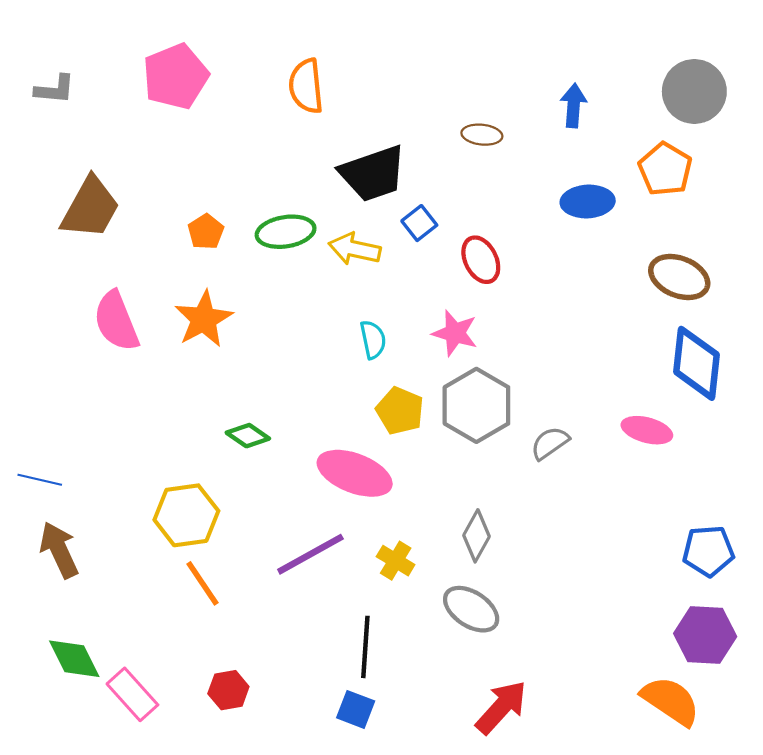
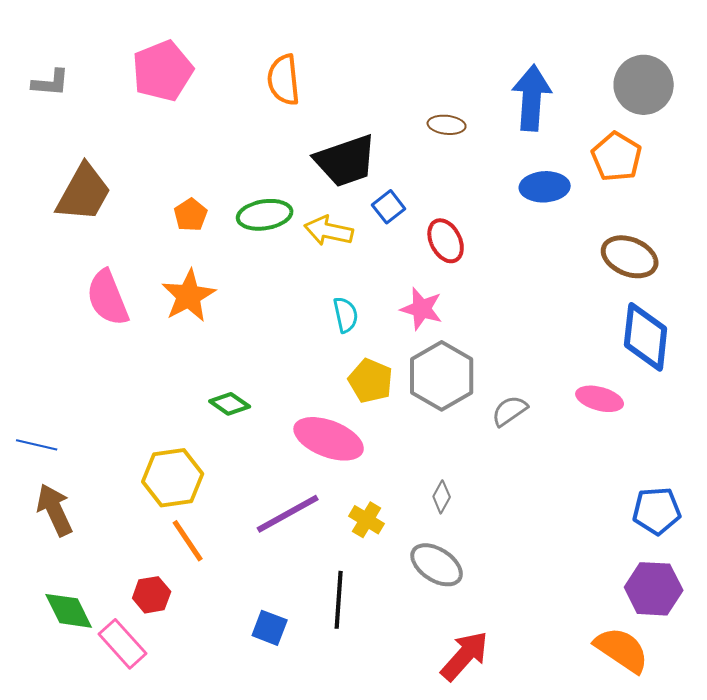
blue arrow: (574, 106) -> (532, 98), size x1.6
gray diamond: (476, 536) -> (442, 497), size x0.7
red hexagon: (228, 690) -> (152, 595), moved
blue square: (356, 709) -> (270, 628), moved

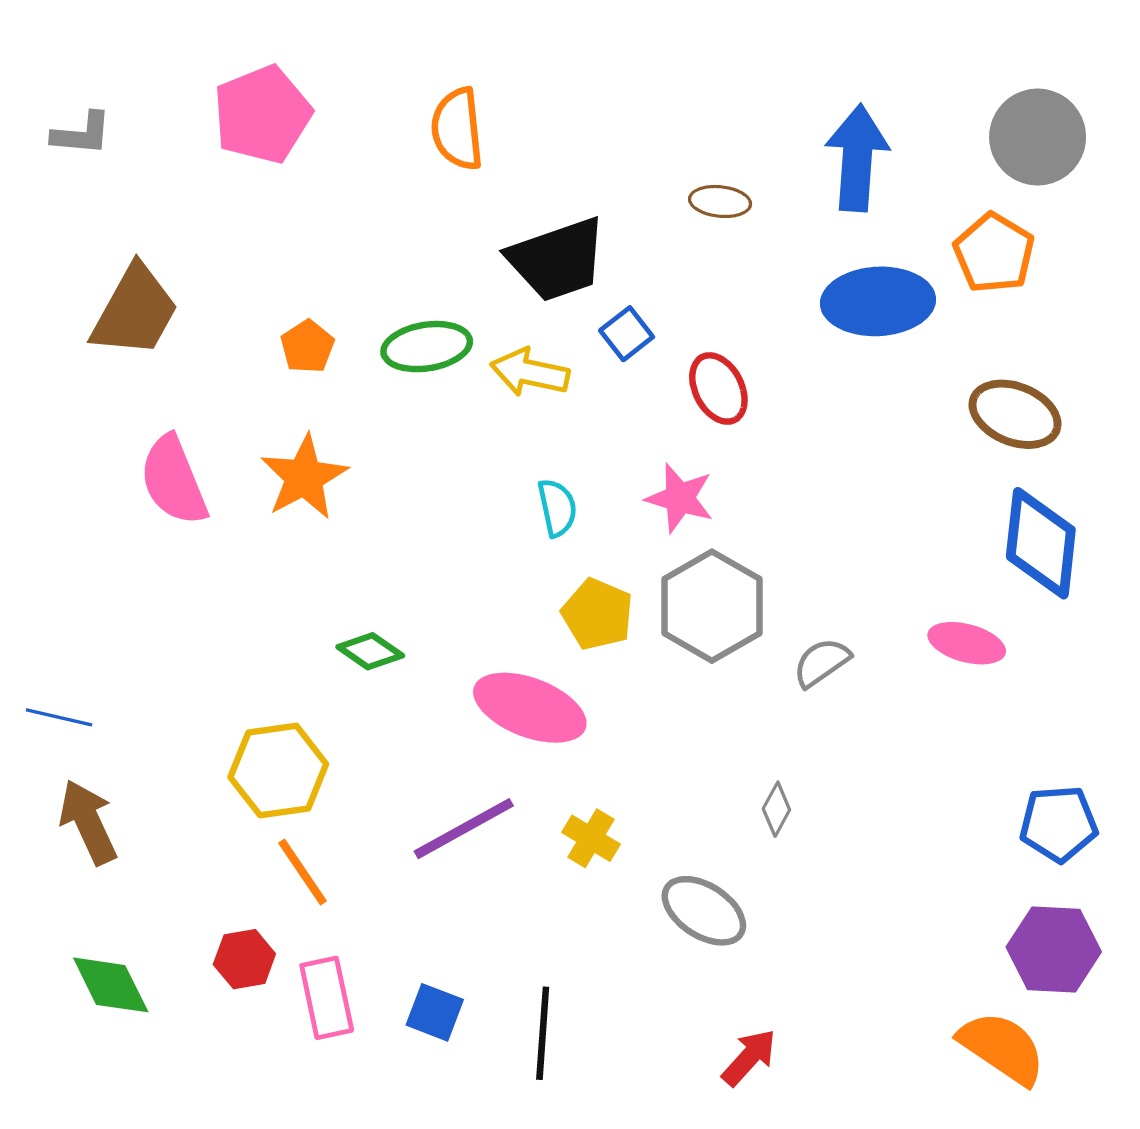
blue ellipse: (545, 187) -> (878, 301), size x1.4
gray diamond: (442, 497) -> (776, 809), moved
black line: (339, 600) -> (543, 1033), moved
pink rectangle: (123, 644) -> (327, 998), moved, turned 30
red arrow: (465, 656) -> (749, 1057), size x0.7

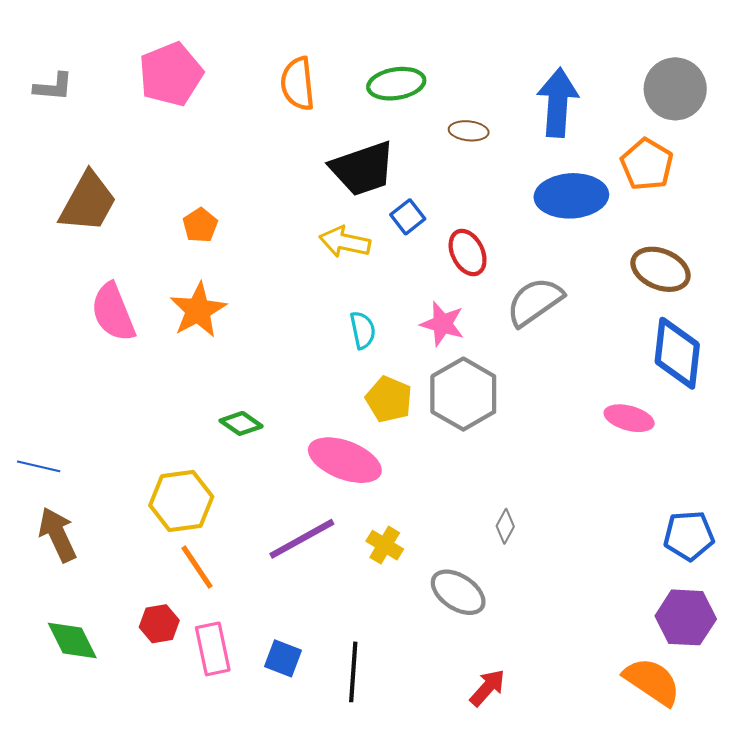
green ellipse: (427, 347) -> (396, 84), moved
gray semicircle: (822, 663) -> (535, 302), moved, size x1.5

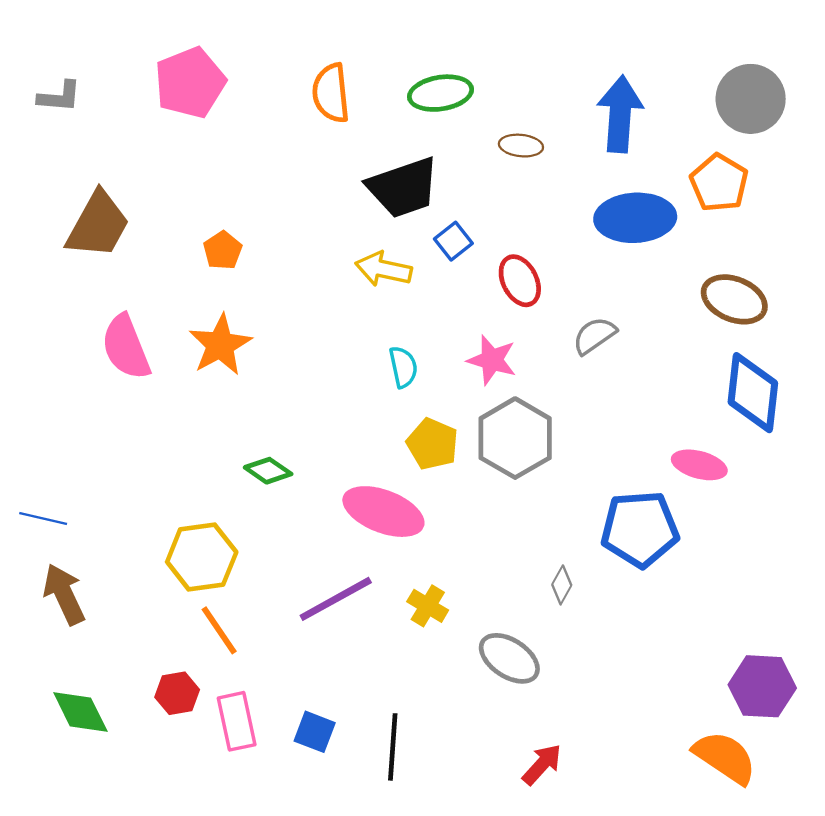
gray semicircle: (535, 302) -> (594, 336), size x0.7
blue pentagon: (689, 536) -> (640, 529), moved, size x1.4

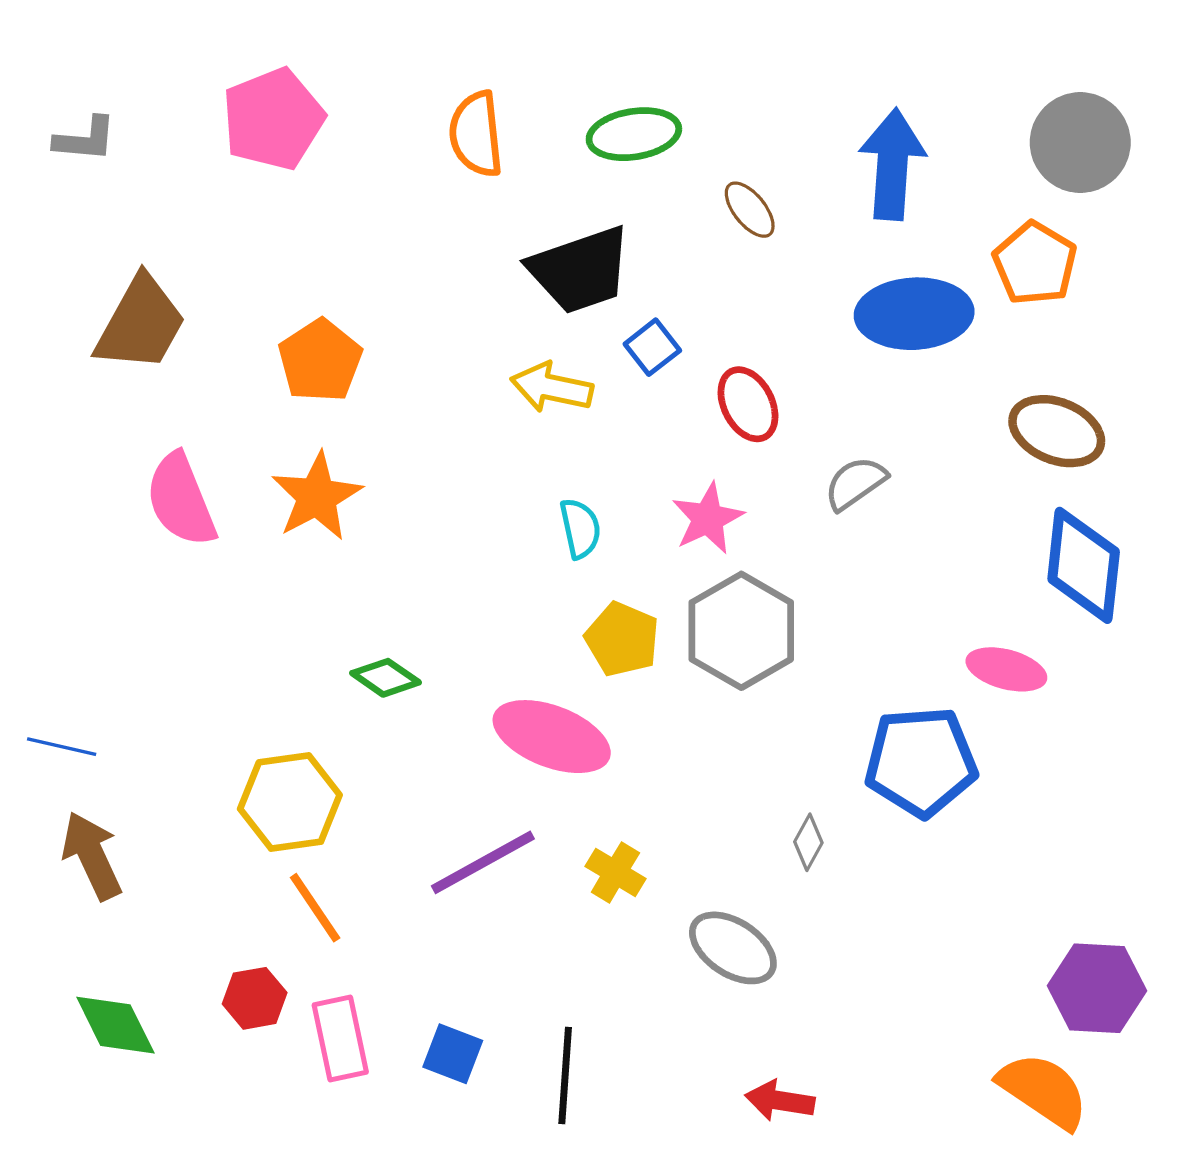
brown ellipse: (521, 146) -> (750, 210), turned 45
orange pentagon: (223, 250) -> (320, 361), size x1.5
pink star: (492, 360) -> (708, 518), turned 30
red arrow: (542, 764) -> (780, 1101), turned -123

